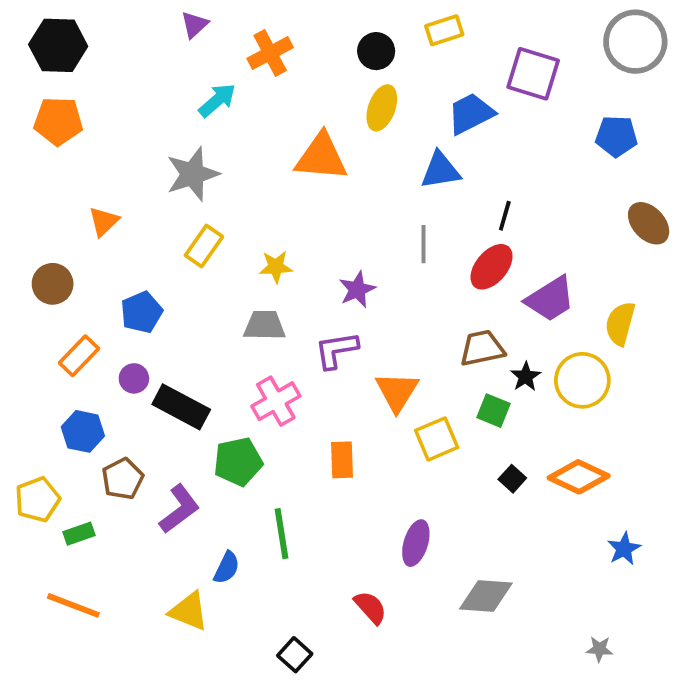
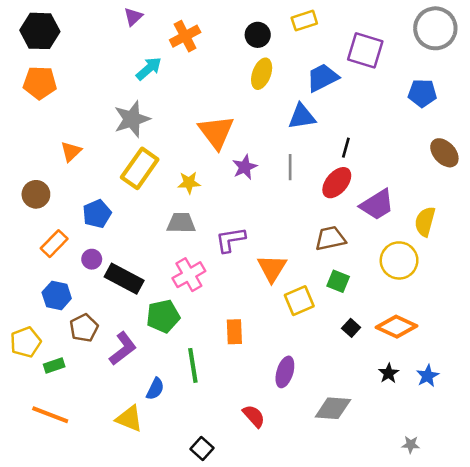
orange triangle: (321, 157) -> (216, 132), moved, turned 48
yellow rectangle: (204, 246) -> (140, 168), size x1.4
purple star: (357, 289) -> (245, 167), moved
black star: (526, 377) -> (389, 373), moved
orange rectangle: (342, 460) -> (234, 332), moved

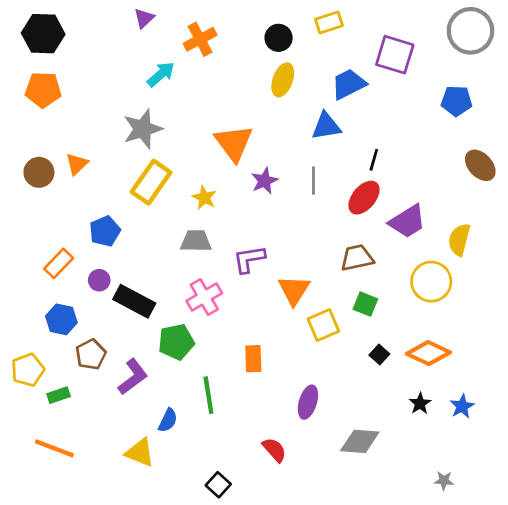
yellow star: (189, 183) -> (204, 198), turned 30
brown circle: (36, 194) -> (39, 172), moved

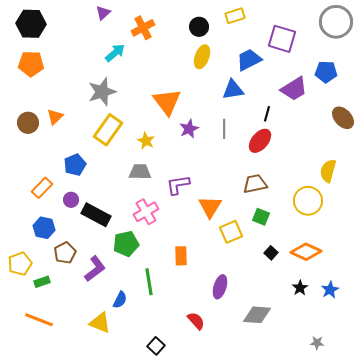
purple trapezoid: (407, 221) -> (294, 89), moved

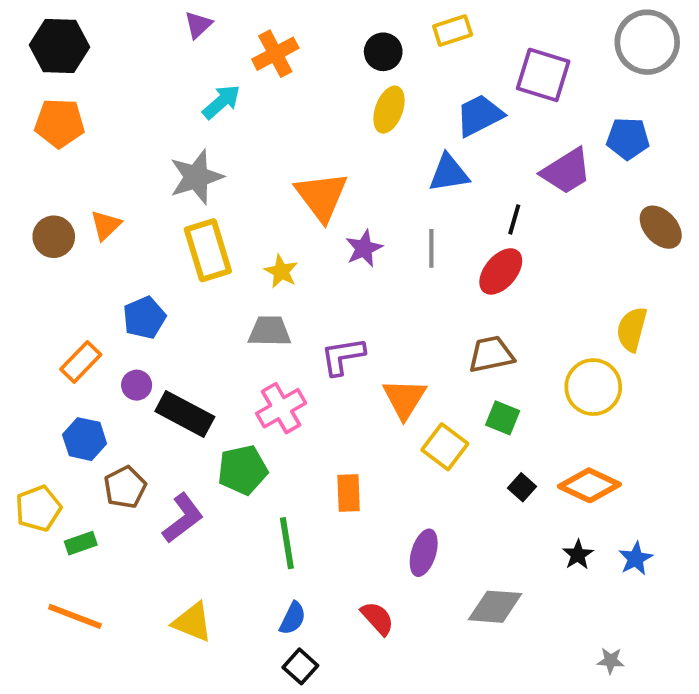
yellow rectangle: (108, 130) -> (208, 250), turned -52
yellow square: (231, 232) -> (445, 447), turned -30
blue semicircle: (120, 300) -> (293, 618), moved

